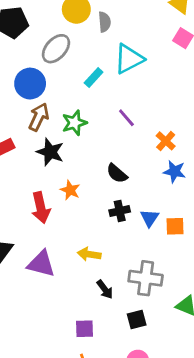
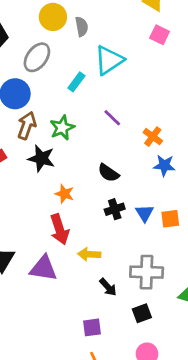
red arrow: (41, 208) -> (60, 229), moved

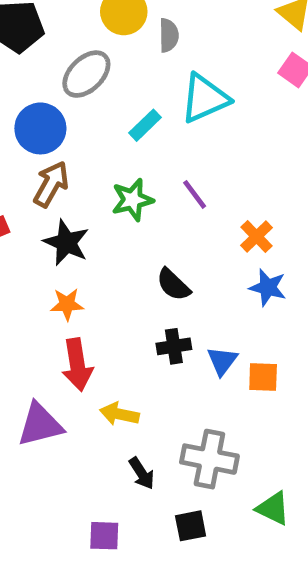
green star: (62, 128) -> (132, 200), moved
orange star: (65, 194) -> (67, 304), moved, turned -30
purple triangle: (43, 268) -> (40, 425), turned -32

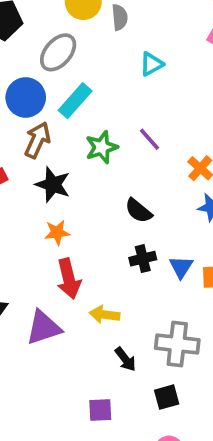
cyan triangle: (205, 98) -> (152, 64), size x0.6
cyan rectangle: (145, 125) -> (75, 101), moved, size x1.4

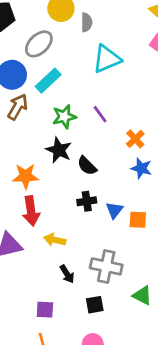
cyan triangle: (152, 64) -> (107, 59), size x1.6
black star: (53, 185) -> (59, 150), moved
orange star: (57, 232) -> (26, 176), size x1.4

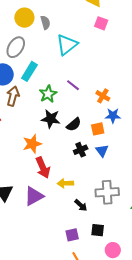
black semicircle: (87, 166) -> (74, 124), turned -70
orange square: (138, 220) -> (98, 129), moved
black square: (95, 305) -> (98, 230), moved, turned 32

